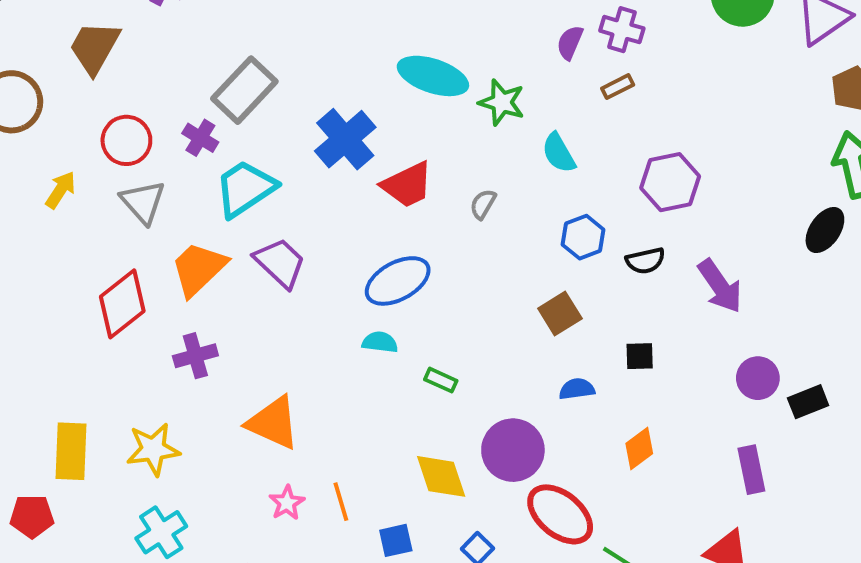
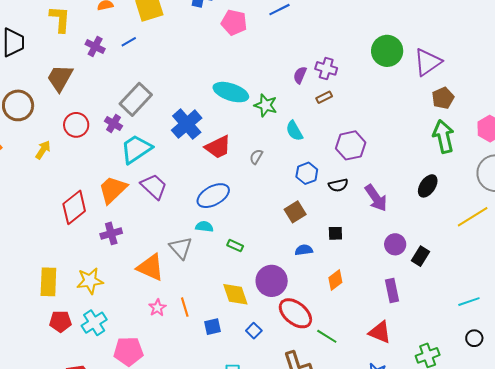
gray triangle: (143, 202) -> (181, 248), moved
black ellipse: (825, 230) -> (428, 186), moved
black rectangle: (808, 402) -> (421, 256), turned -36
red pentagon: (32, 516) -> (60, 321), moved

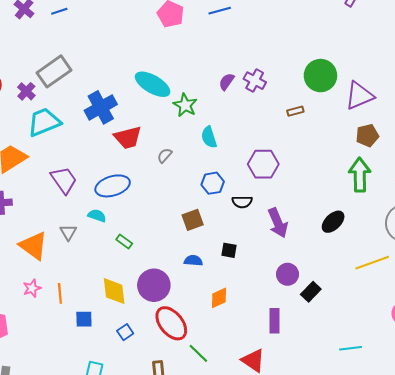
brown rectangle: (324, 97) -> (295, 111), moved
purple trapezoid: (154, 187) -> (64, 180), moved
gray triangle: (181, 248) -> (68, 232), size x0.7

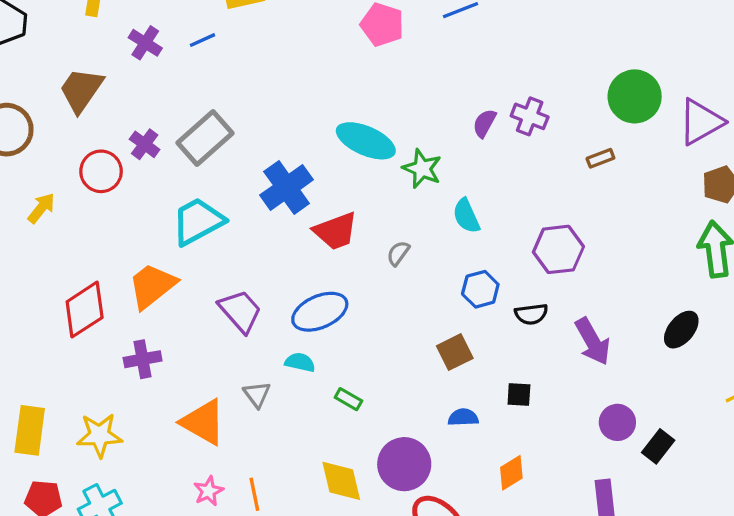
purple cross: (26, 91) -> (145, 144), moved

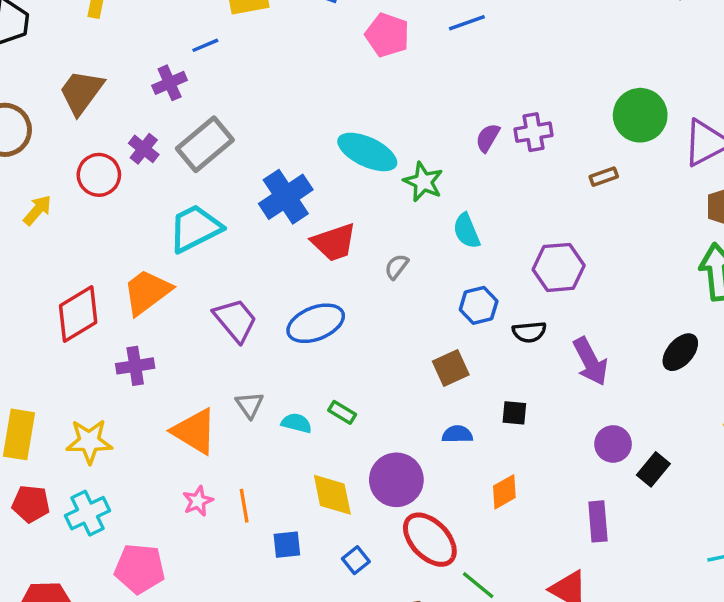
purple cross: (145, 43) -> (170, 83), moved, turned 32
purple cross: (530, 116) -> (533, 132), turned -33
cyan semicircle: (300, 362) -> (296, 423), moved

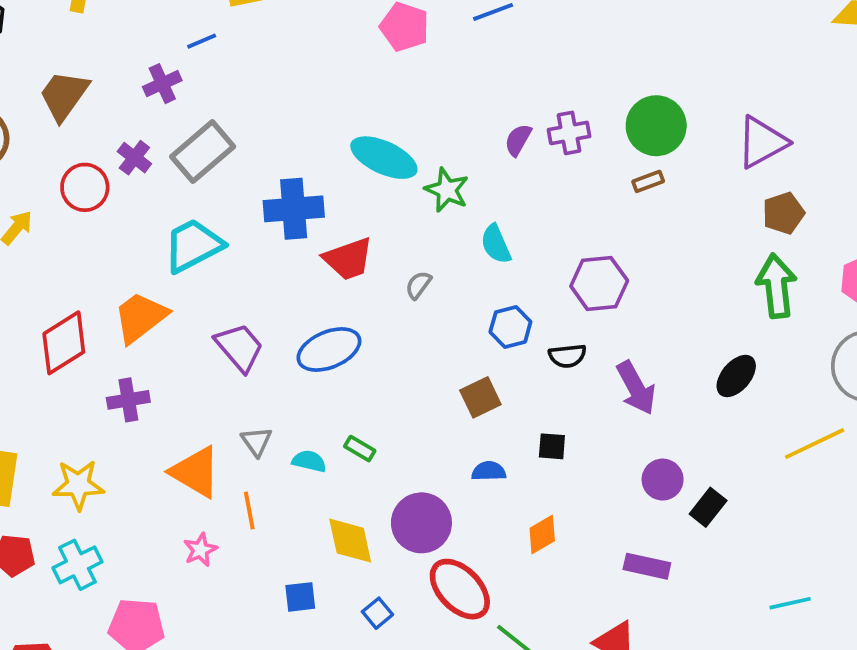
green circle: (640, 115) -> (656, 126), moved
blue cross: (286, 197) -> (294, 209), turned 30
orange line: (244, 506) -> (249, 511), moved
purple rectangle: (598, 521) -> (647, 566), turned -72

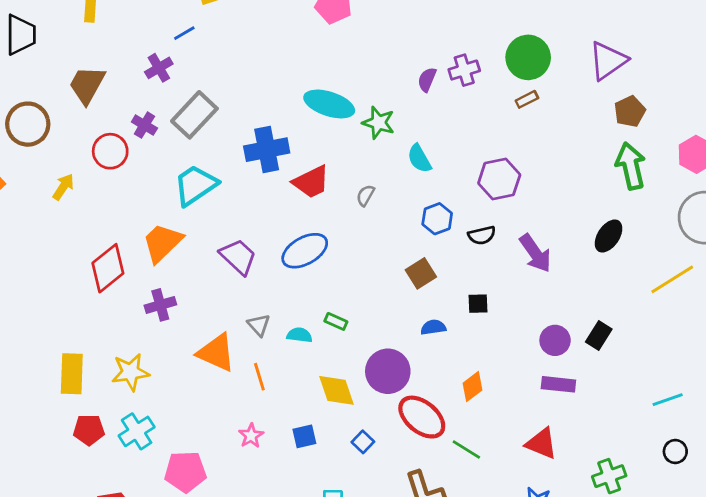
purple circle: (663, 480) -> (555, 340), moved
orange diamond: (542, 535) -> (473, 387), moved
pink star: (200, 550) -> (251, 436), moved

